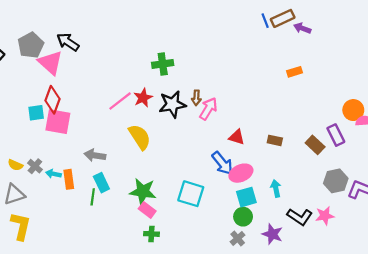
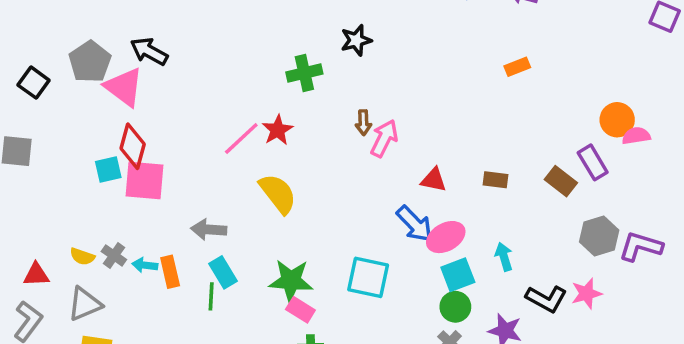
black star: (172, 104) -> (356, 40), moved, size x0.7

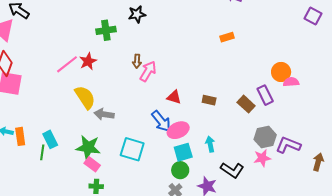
gray arrow: (209, 230) -> (104, 114), moved
pink star: (586, 294) -> (262, 158), moved

